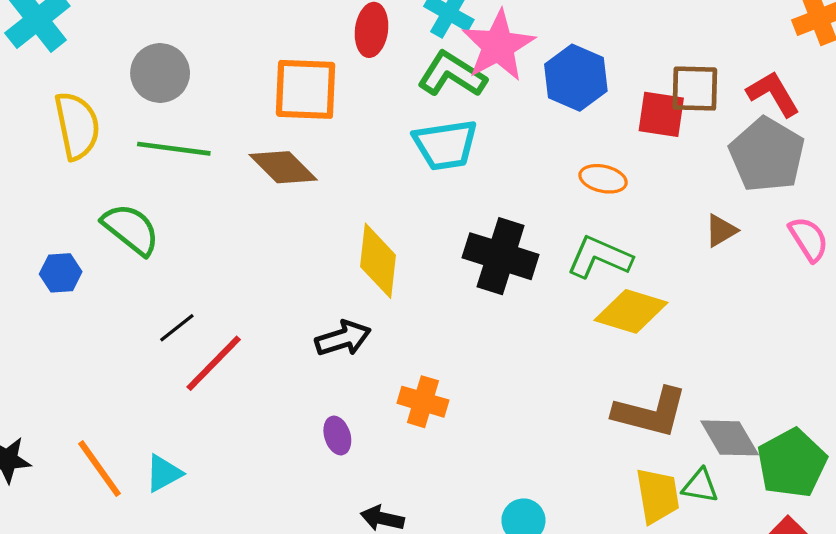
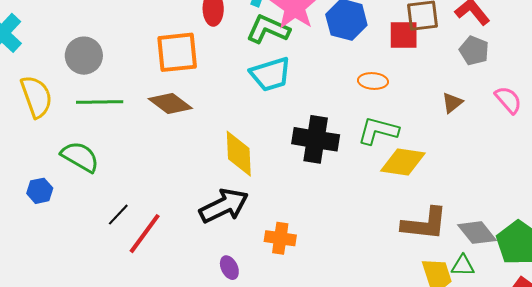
gray pentagon: (767, 155) -> (474, 51), size x0.6
black arrow: (343, 338) -> (224, 206), size x1.4

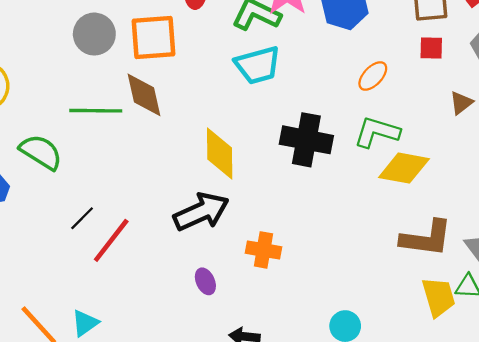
red square: (404, 35) -> (431, 48), moved, size x0.7
gray circle: (84, 56) -> (94, 34), moved
orange ellipse: (373, 81) -> (373, 76), turned -52
green line: (100, 102) -> (96, 111), moved
brown diamond: (170, 104) -> (144, 95), turned 39

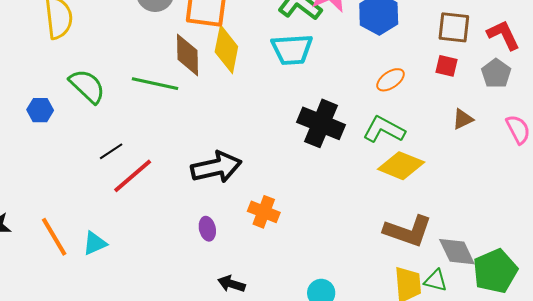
green line: (96, 111) -> (155, 84), moved
yellow diamond: (220, 153) -> (226, 49), moved

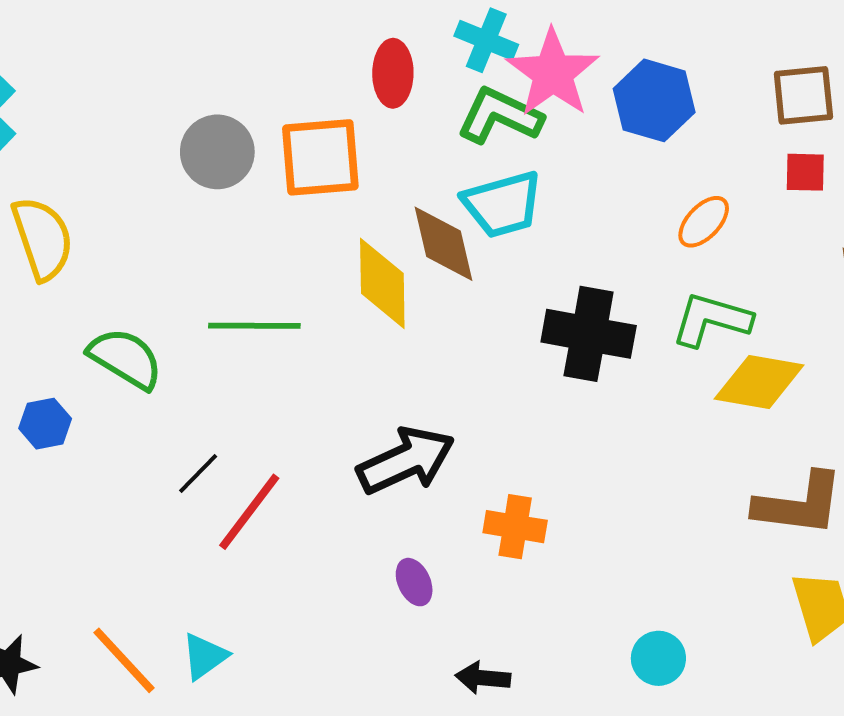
yellow diamond: (226, 49) -> (382, 283), moved
brown diamond: (188, 55) -> (443, 244), moved

